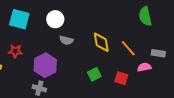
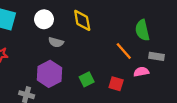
green semicircle: (145, 16) -> (142, 30), moved
yellow diamond: (101, 42) -> (82, 20), moved
purple hexagon: (45, 65) -> (49, 74), moved

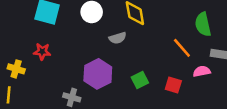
gray semicircle: (56, 42) -> (118, 38), moved, turned -32

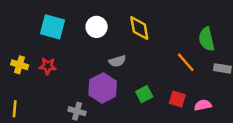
gray semicircle: (118, 38) -> (117, 61), moved
yellow cross: (16, 69) -> (20, 65), moved
pink semicircle: (202, 71) -> (203, 105), moved

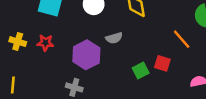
purple hexagon: (103, 88) -> (86, 55), moved
red square: (177, 99) -> (162, 63), moved

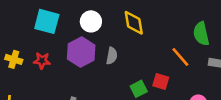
gray semicircle: (114, 38) -> (112, 56), turned -63
purple hexagon: (86, 55) -> (81, 52), moved

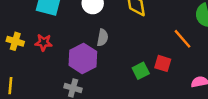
purple hexagon: (81, 52) -> (83, 58), moved
gray semicircle: (112, 56) -> (103, 38), moved

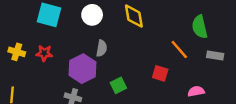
green square: (141, 71) -> (118, 85), moved

